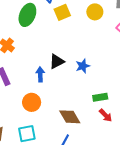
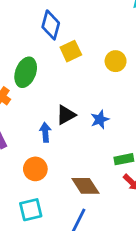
yellow circle: (95, 12) -> (116, 61), moved
green ellipse: (27, 15) -> (26, 72), moved

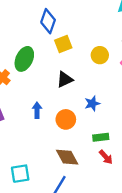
black triangle: (66, 115) -> (65, 79), moved
blue star: (100, 119) -> (92, 103), moved
orange circle: (35, 169) -> (66, 119), moved

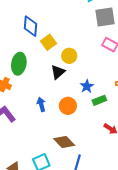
yellow circle: (100, 55) -> (69, 56), moved
green rectangle: (101, 137) -> (99, 100), moved
brown diamond: (67, 157) -> (64, 142), moved

